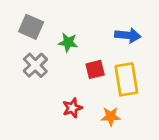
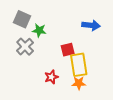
green star: (68, 42) -> (39, 30), moved
yellow rectangle: (126, 79) -> (79, 65), moved

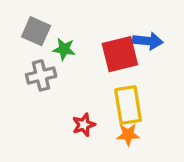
gray cross: (25, 47) -> (41, 75), turned 30
red square: (68, 50) -> (120, 54), moved, size x1.6

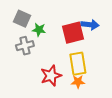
red star: (84, 125) -> (51, 76), size x1.5

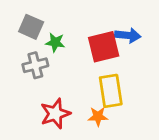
red star: (51, 76) -> (55, 114), moved
orange star: (78, 82) -> (98, 116), moved

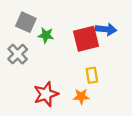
gray cross: (35, 65) -> (18, 54), moved, turned -30
yellow rectangle: (111, 91) -> (92, 75), size x0.6

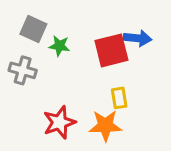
gray cross: (18, 54) -> (23, 70), turned -30
orange star: (81, 96) -> (105, 125), size x1.5

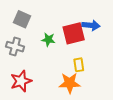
green star: (59, 46) -> (48, 40), moved
red star: (59, 122) -> (21, 81), moved

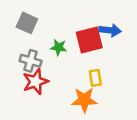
gray cross: (15, 47) -> (31, 61), moved
red star: (21, 81) -> (35, 82), moved

